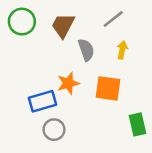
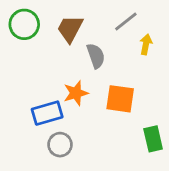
yellow arrow: (122, 50) -> (146, 44), moved

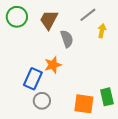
orange square: (120, 99) -> (84, 104), moved
blue rectangle: (47, 113) -> (33, 79), turned -50

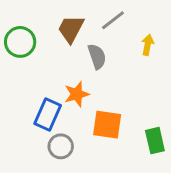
gray line: (88, 15) -> (113, 20), moved
green circle: (17, 17) -> (20, 42), moved
orange square: (84, 104) -> (107, 125), moved

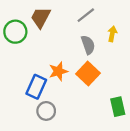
brown trapezoid: (71, 29) -> (41, 17), moved
gray semicircle: (97, 56) -> (88, 45), moved
orange square: (107, 125) -> (88, 74), moved, turned 35

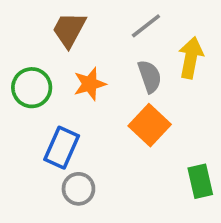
green circle: (15, 32) -> (32, 88), moved
yellow arrow: (112, 34) -> (191, 58), size x1.5
orange star: (58, 71) -> (90, 84), moved

